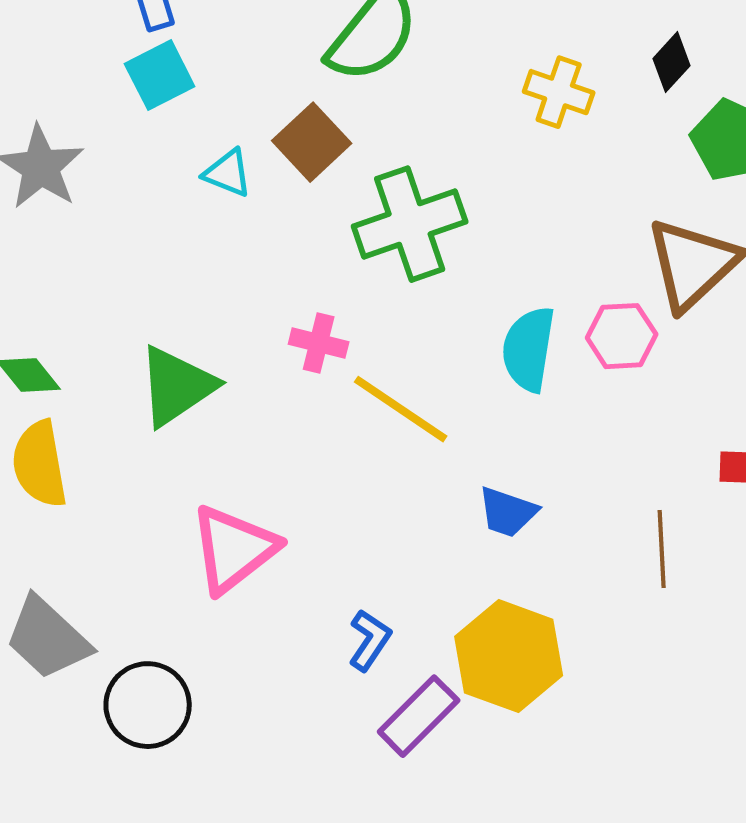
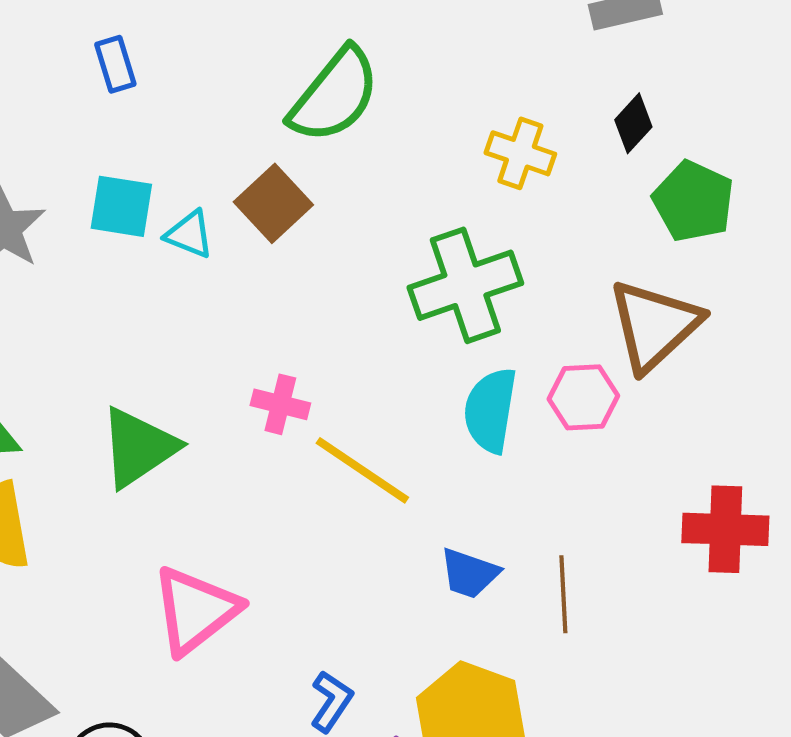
cyan square: (160, 75) -> (121, 206), moved, turned 36
green cross: (410, 224) -> (465, 285), moved
brown line: (662, 549) -> (563, 594), moved

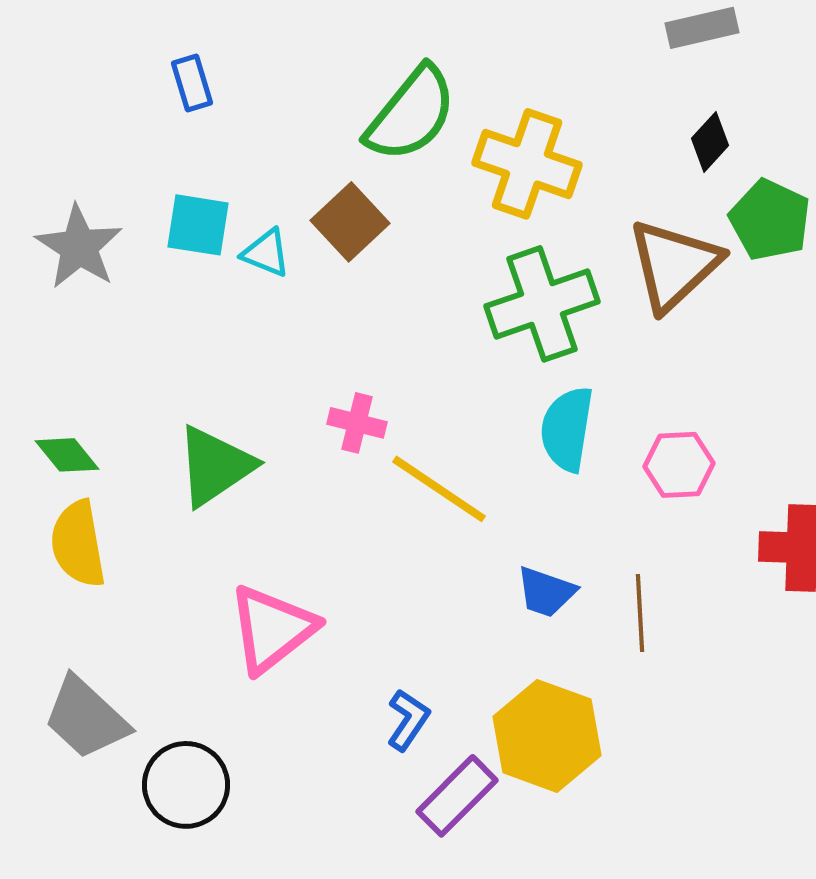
yellow cross: (520, 153) -> (527, 164), moved, size x1.5
brown triangle: (654, 325) -> (674, 265), moved
pink hexagon: (583, 397) -> (679, 465), moved

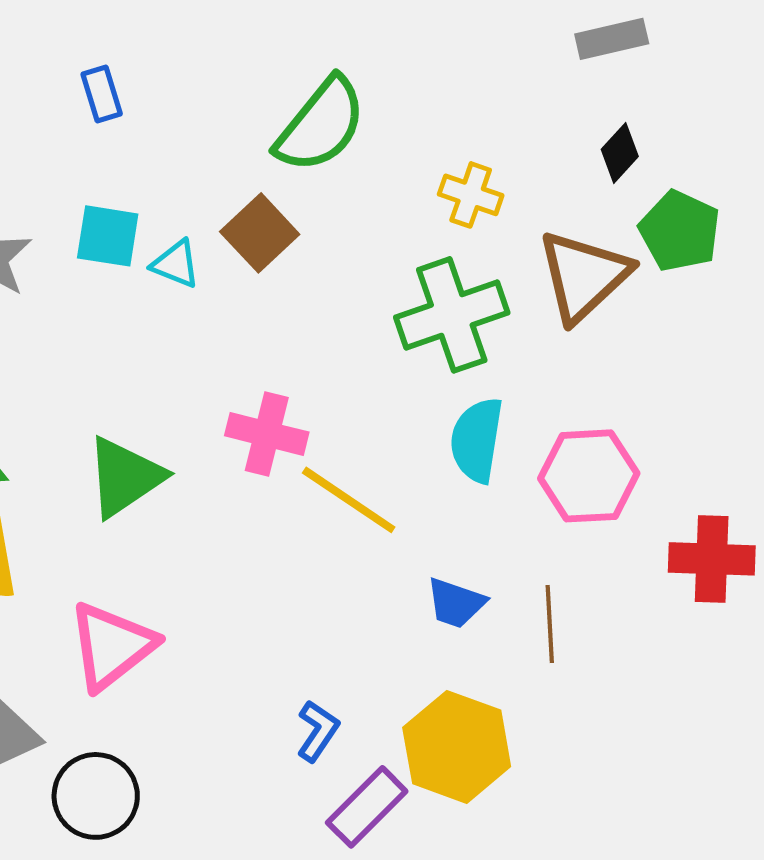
yellow cross: (527, 164) -> (471, 195), moved, size x0.6
pink cross: (357, 423) -> (267, 434), size x1.4
pink hexagon: (679, 465) -> (589, 476), size x1.4
pink triangle: (272, 629) -> (112, 646), moved

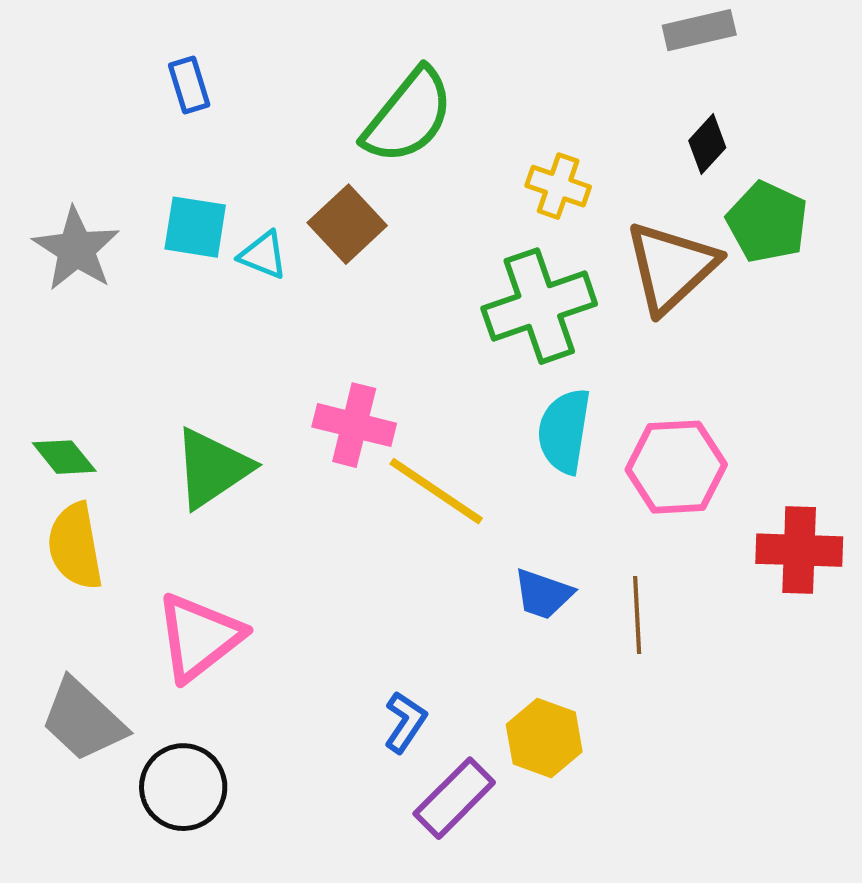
yellow hexagon: (457, 747) -> (544, 738), size x0.7

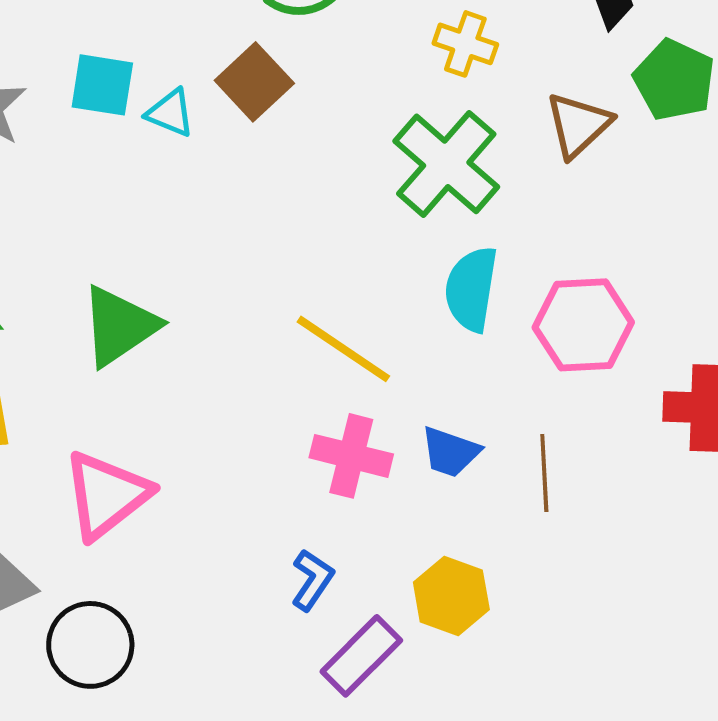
brown triangle: (671, 267) -> (578, 125), size x0.7
green cross: (539, 306) -> (446, 164), turned -30
pink cross: (354, 425) -> (351, 456), moved

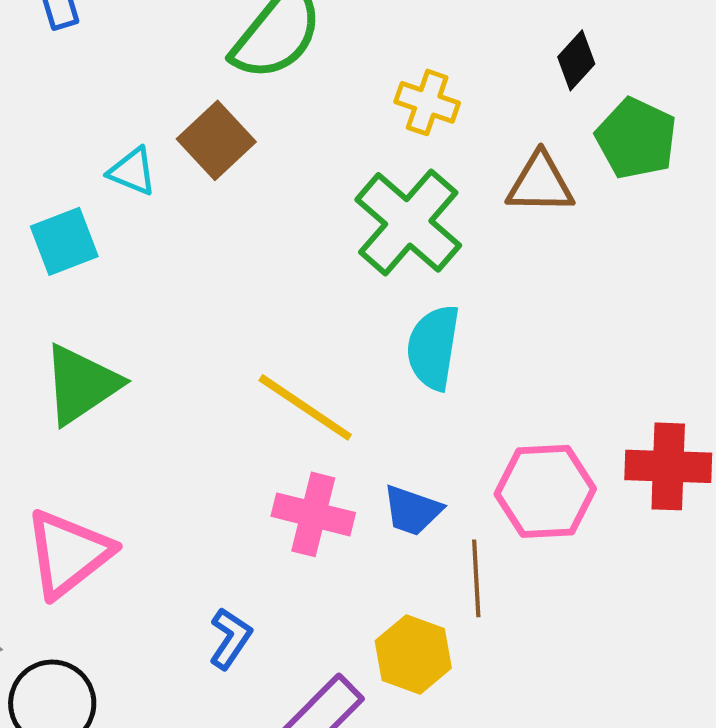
cyan square: (102, 85) -> (64, 241), moved, turned -30
brown triangle: (578, 125) -> (540, 183), turned 44
pink hexagon: (583, 325) -> (545, 491), moved
brown line: (544, 473) -> (476, 578), moved
blue L-shape: (312, 580) -> (230, 638), moved

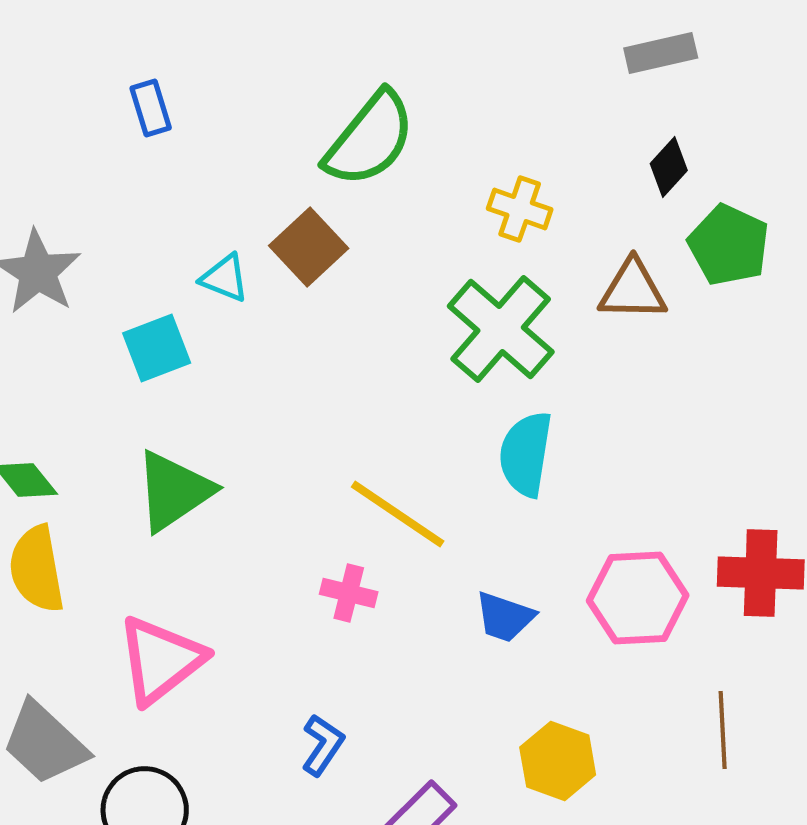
pink cross: (313, 514) -> (349, 593), moved, size x0.7
brown line: (476, 578) -> (723, 730), moved
yellow hexagon: (413, 654) -> (558, 761), moved

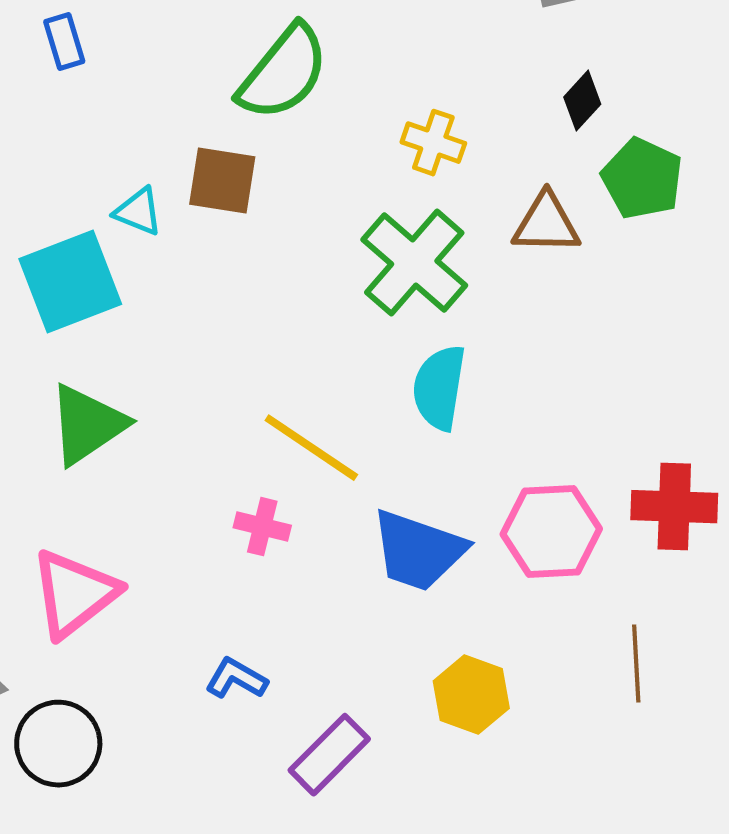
brown square: (309, 247) -> (222, 181), turned -38
cyan square: (157, 348) -> (70, 282), size x1.5
blue trapezoid: (505, 617) -> (418, 551), size x1.6
blue L-shape: (323, 745) -> (236, 679), turned -94

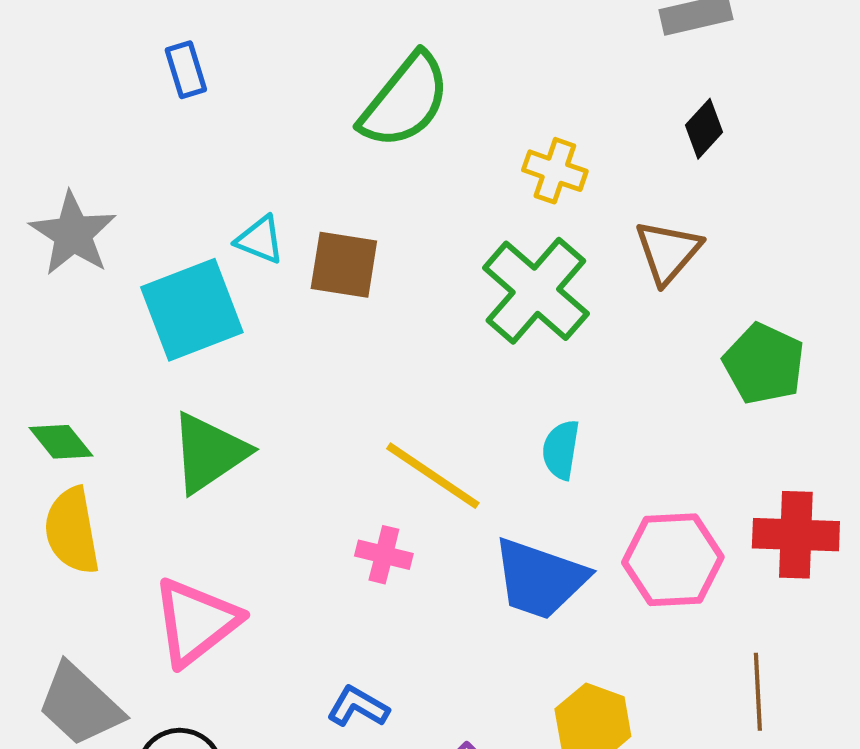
green pentagon: (642, 179) -> (764, 364), moved
brown square: (222, 181) -> (344, 265), moved
brown triangle: (546, 224) -> (668, 252), turned -50
cyan semicircle: (439, 388) -> (561, 450), moved, size x0.7

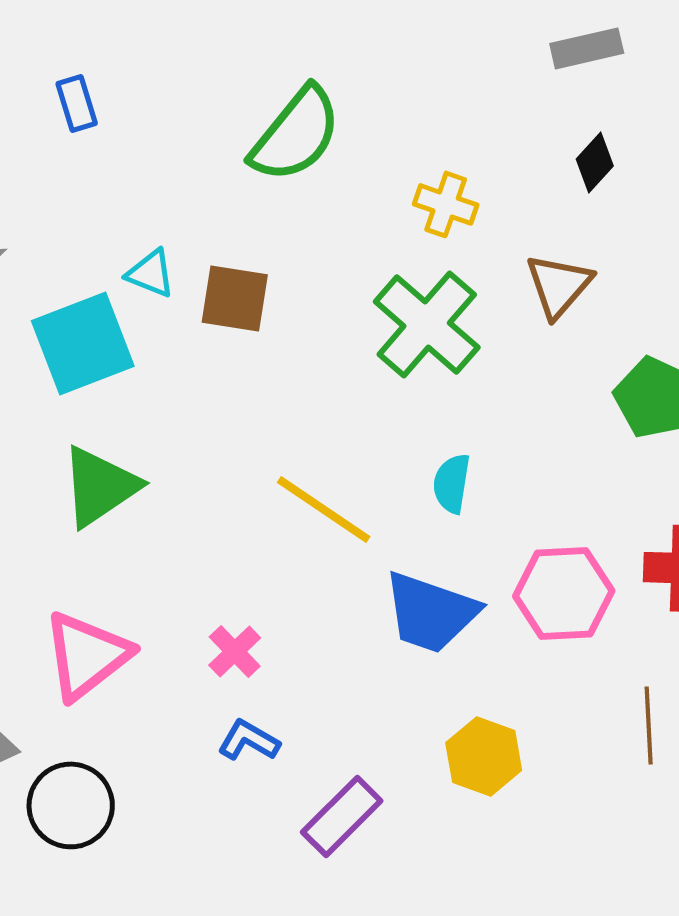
pink cross: (384, 555) -> (235, 651), moved, turned 32

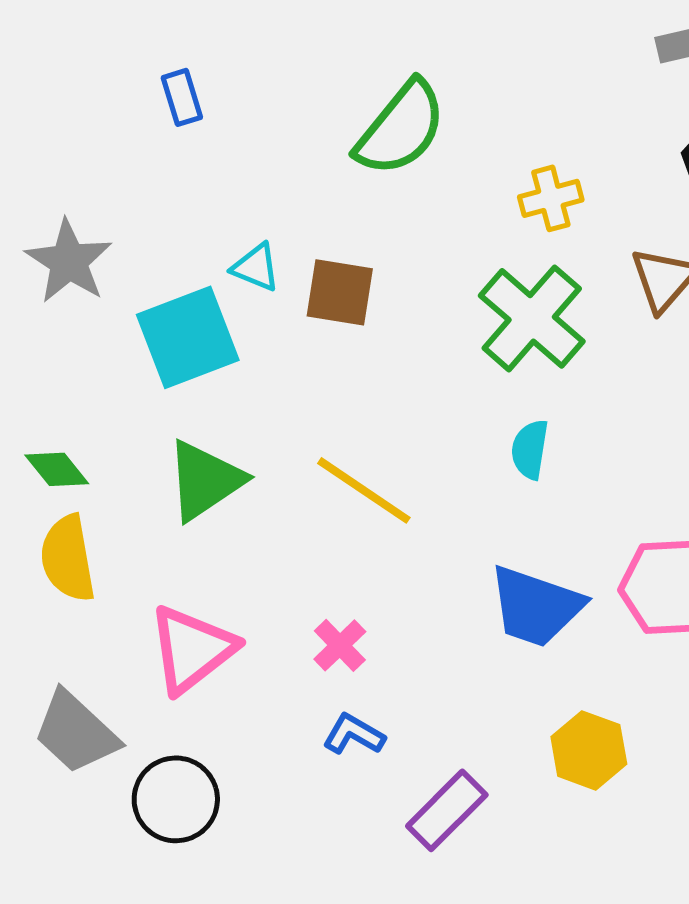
yellow cross: (446, 204) -> (551, 198), turned -34
cyan semicircle: (452, 483) -> (530, 449), moved
yellow line: (324, 509) -> (364, 490), moved

